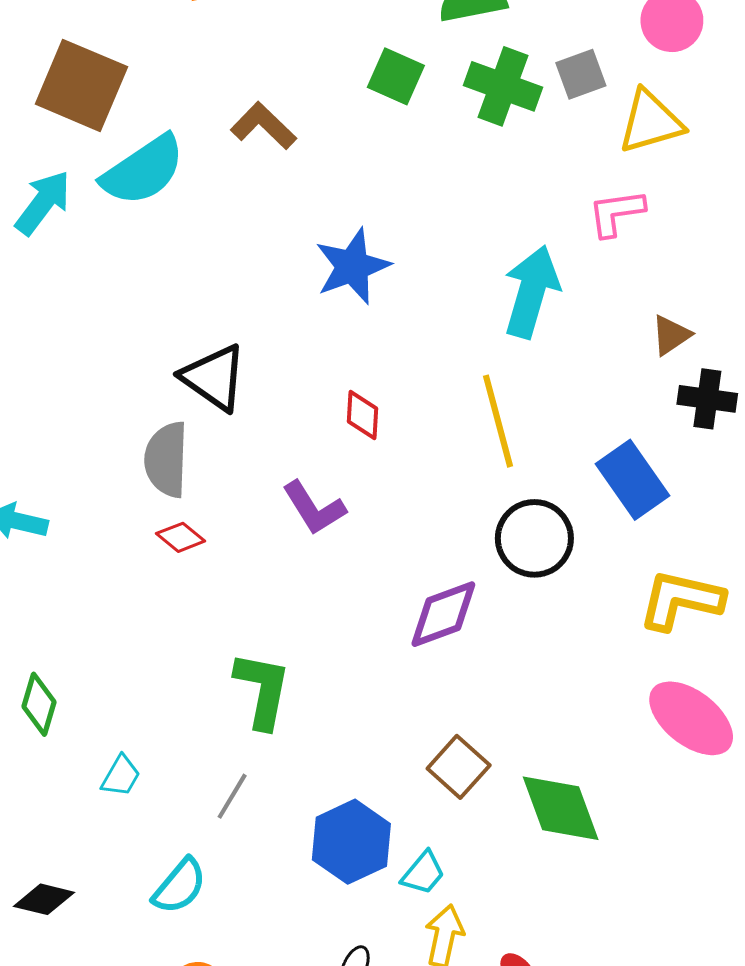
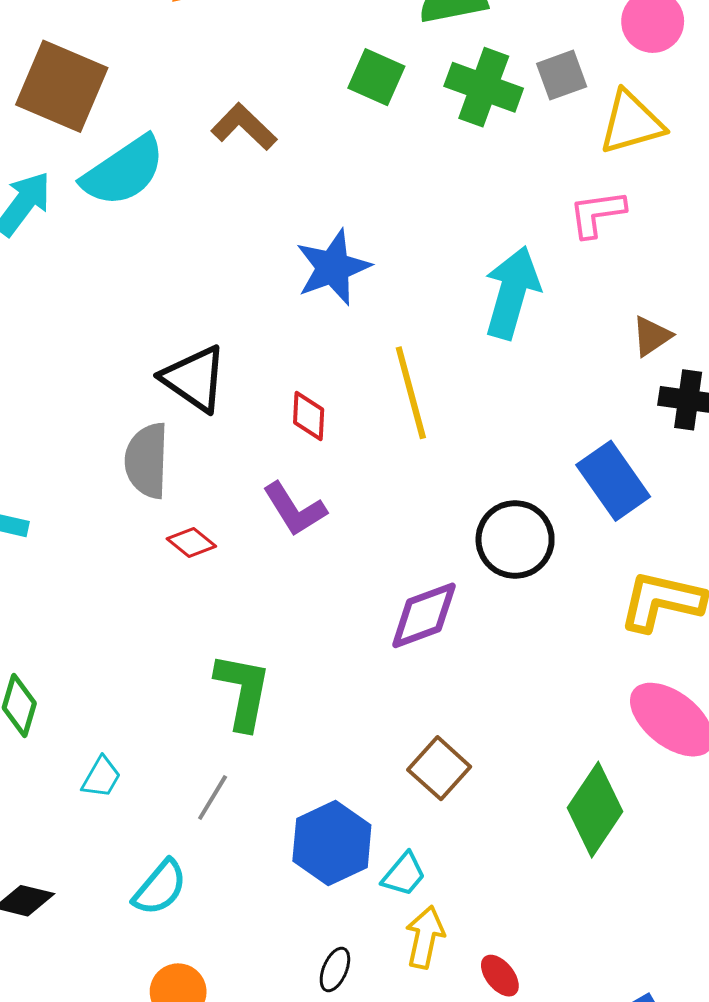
red diamond: (363, 415) -> (309, 416), moved
yellow line: (498, 421) -> (411, 393), moved
red diamond: (181, 537) -> (191, 543), moved
green diamond: (561, 808) -> (595, 810), moved, turned 54

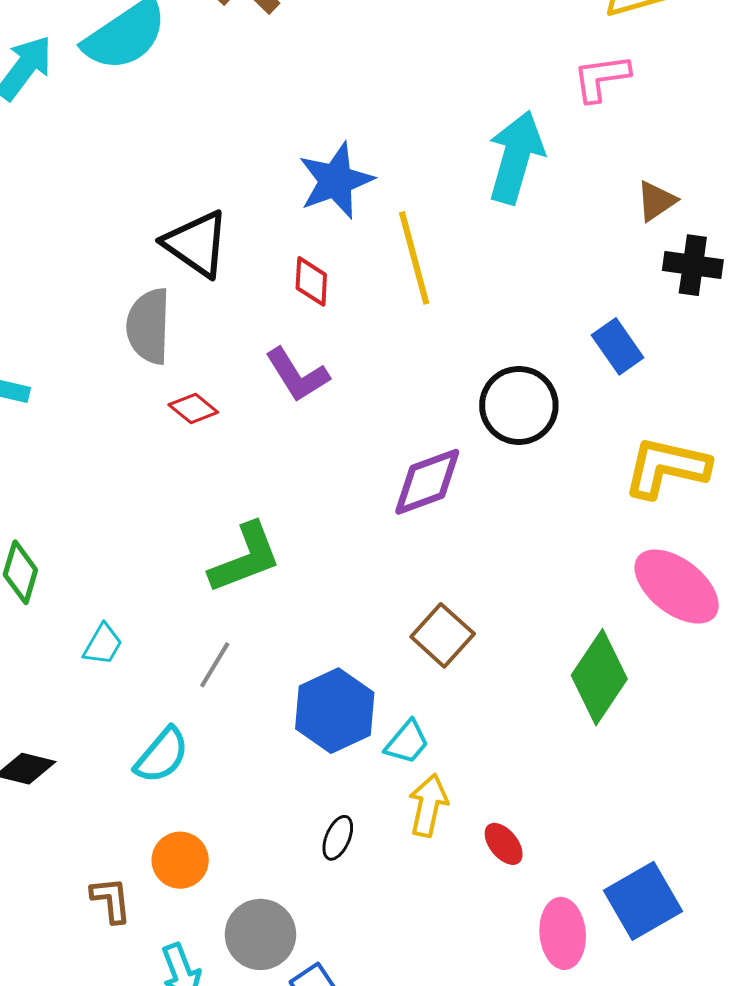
blue star: (333, 267) -> (336, 181), moved
blue rectangle: (613, 481) -> (618, 346), size x0.7
green L-shape: (243, 691) -> (245, 558), turned 58

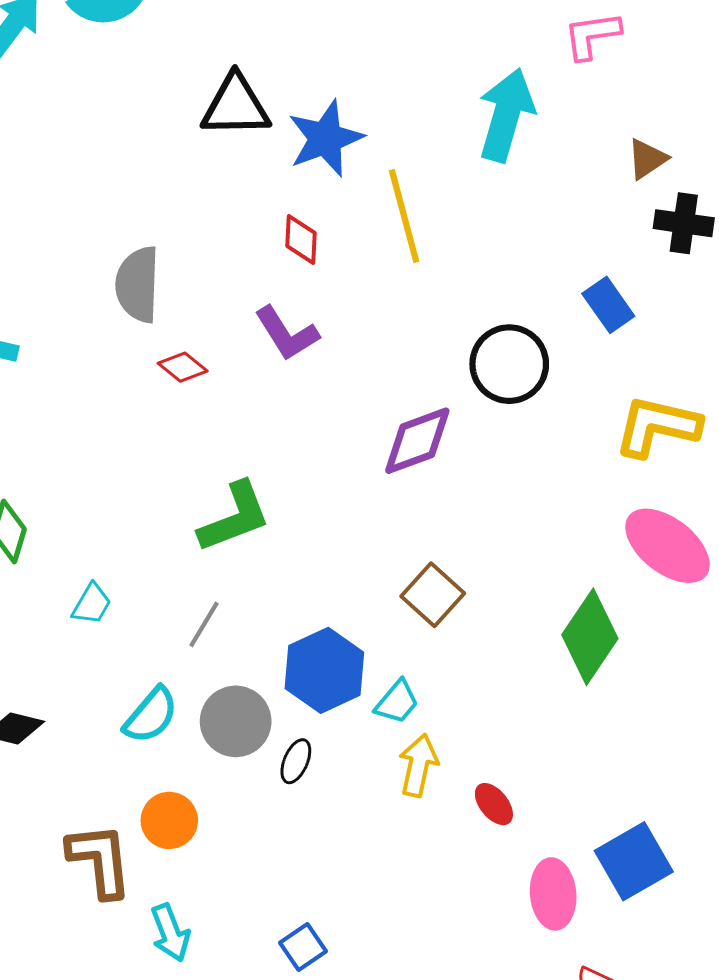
black triangle: (196, 244) -> (236, 106), moved, turned -36
black ellipse: (338, 838) -> (296, 761), moved
brown L-shape: (111, 900) -> (100, 860), size x1.6
gray circle: (260, 934) -> (236, 721), moved

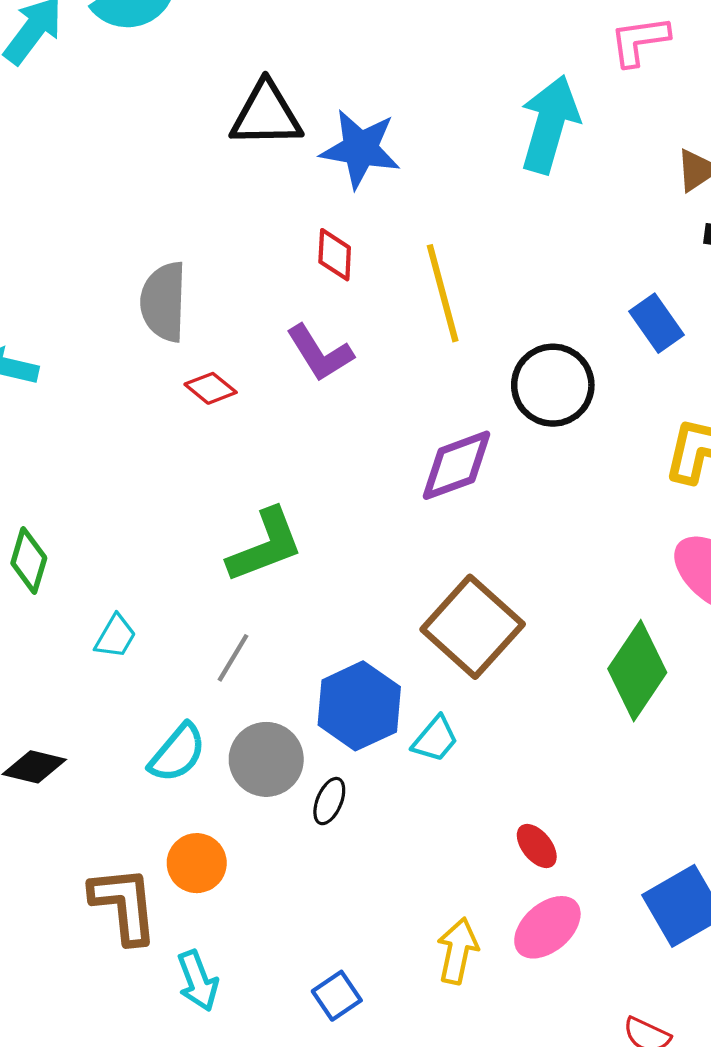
blue star: (325, 138) -> (360, 149), turned 30
yellow line: (404, 216) -> (443, 293), moved
brown square: (433, 595) -> (473, 627), size x1.5
yellow arrow: (418, 765) -> (458, 951), moved
pink ellipse: (553, 894) -> (547, 927), moved, turned 54

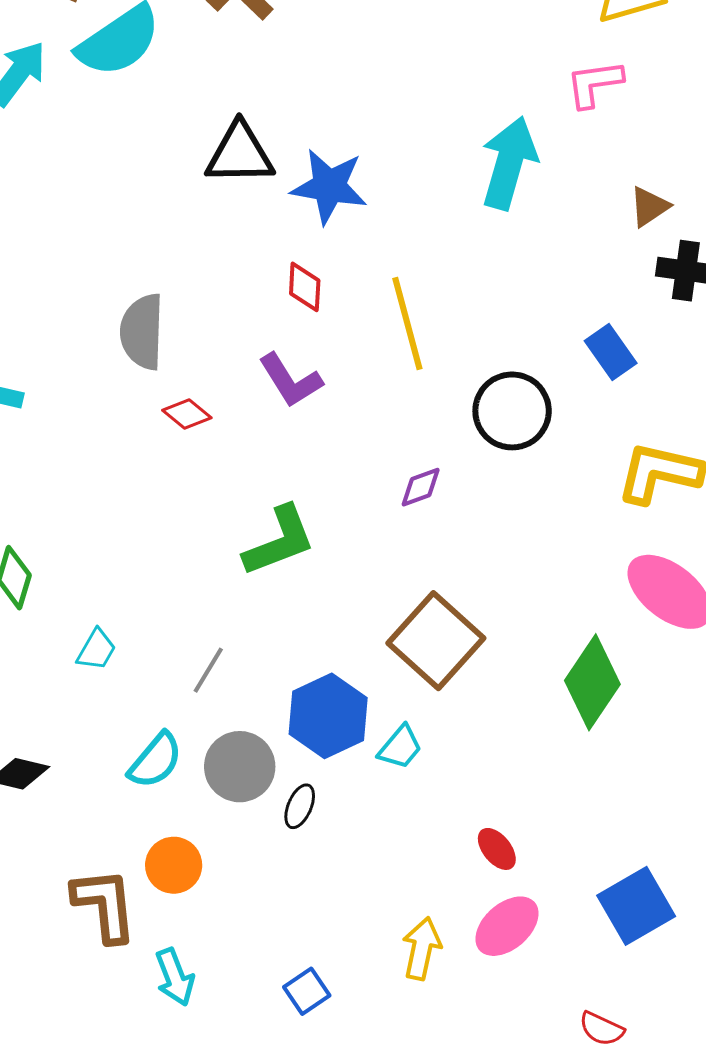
purple diamond: (457, 465) -> (421, 487), size x0.6
green L-shape: (265, 546) -> (279, 541), moved

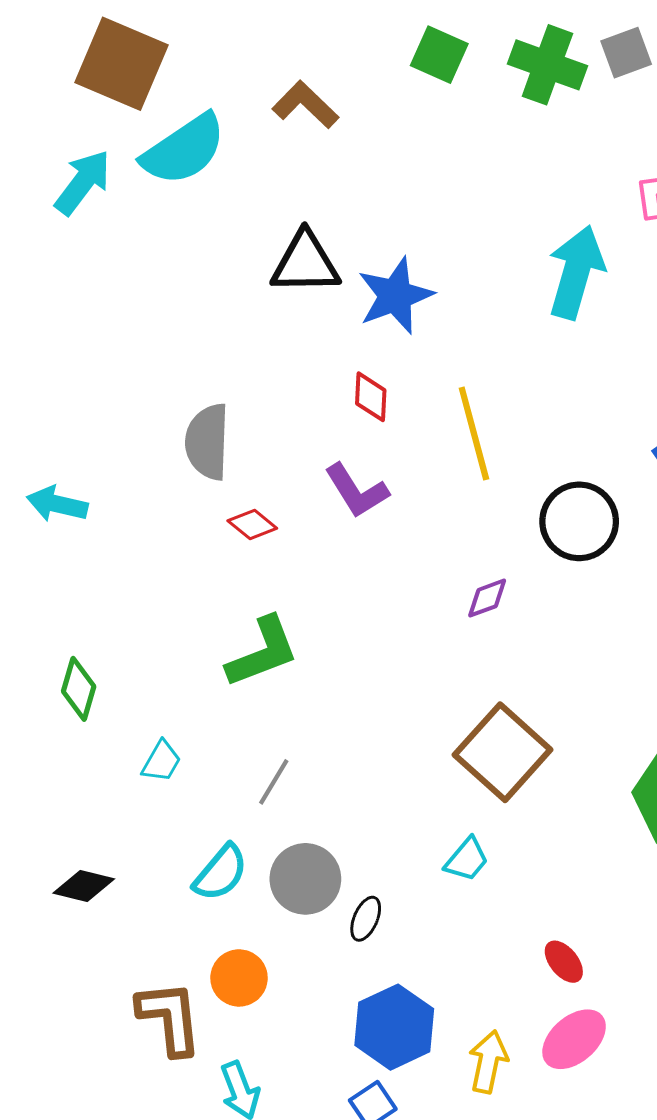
blue star: (329, 186) -> (395, 296), turned -30
green L-shape: (279, 541) -> (262, 652), moved
blue hexagon: (328, 716) -> (394, 1027), moved

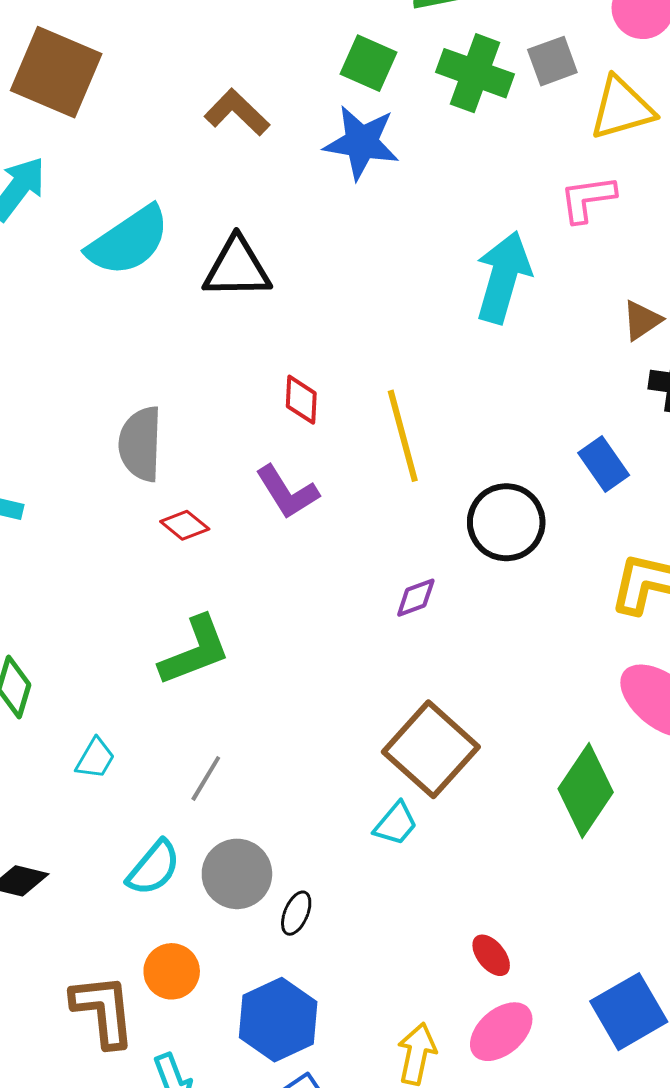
cyan semicircle: (184, 150) -> (128, 241), moved
blue star: (395, 296) -> (362, 142), moved, turned 30
cyan trapezoid: (467, 859) -> (396, 824), moved
blue hexagon: (394, 1027) -> (278, 1020), moved

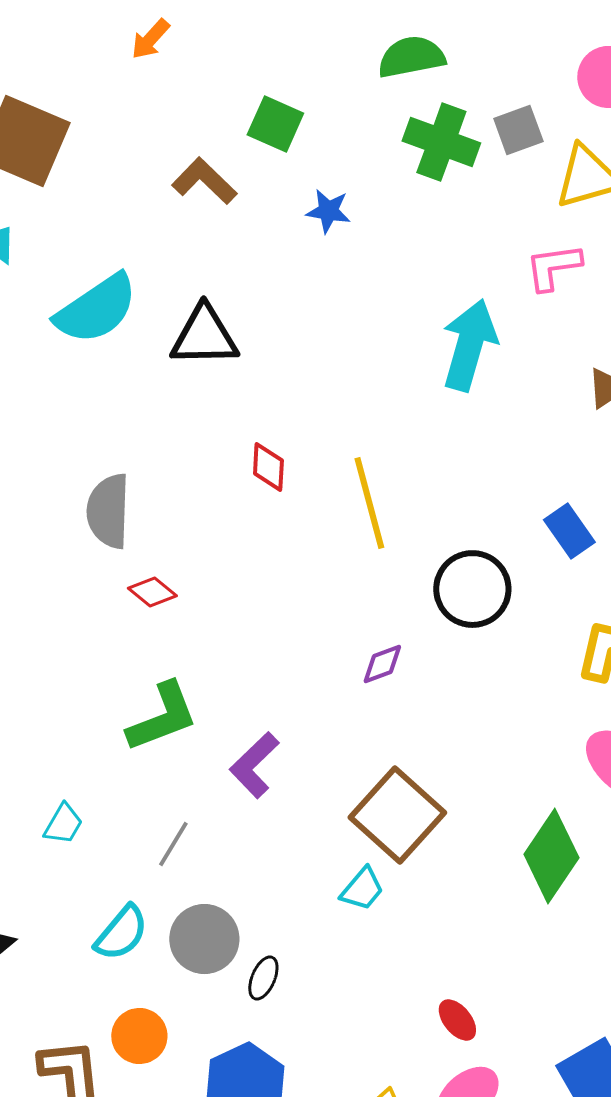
green square: (369, 63) -> (275, 124), moved
blue star: (362, 142) -> (328, 211), size x0.6
purple L-shape: (287, 492) -> (254, 765), moved, turned 78

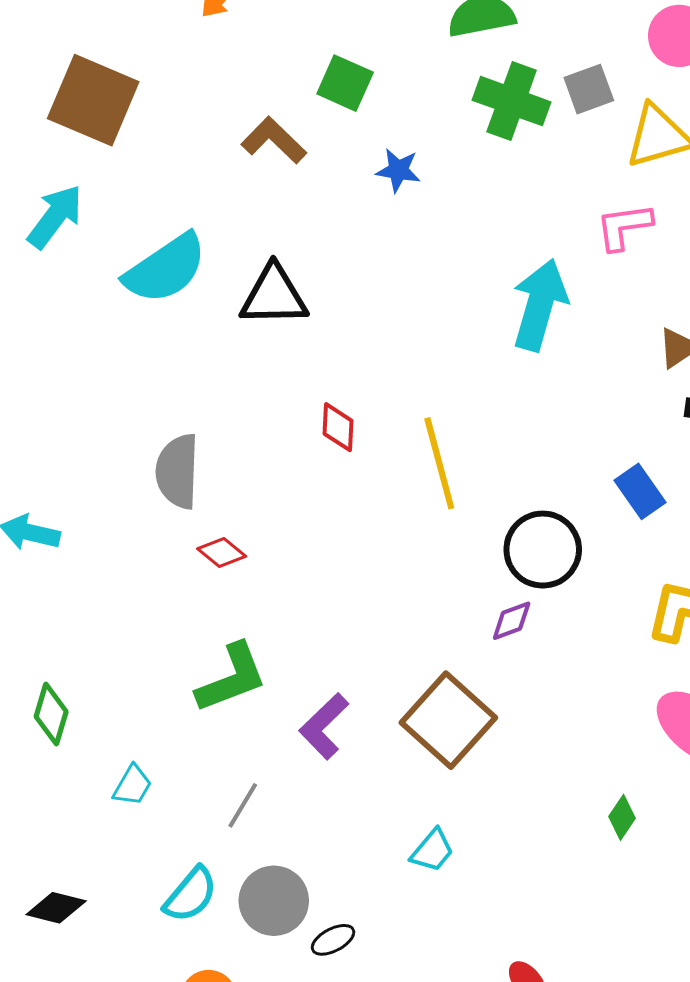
purple diamond: (382, 664) -> (512, 621), moved
brown square: (397, 815) -> (448, 720), moved
green diamond: (551, 856) -> (622, 817), size x0.5
black ellipse: (263, 978) -> (333, 940), turned 39

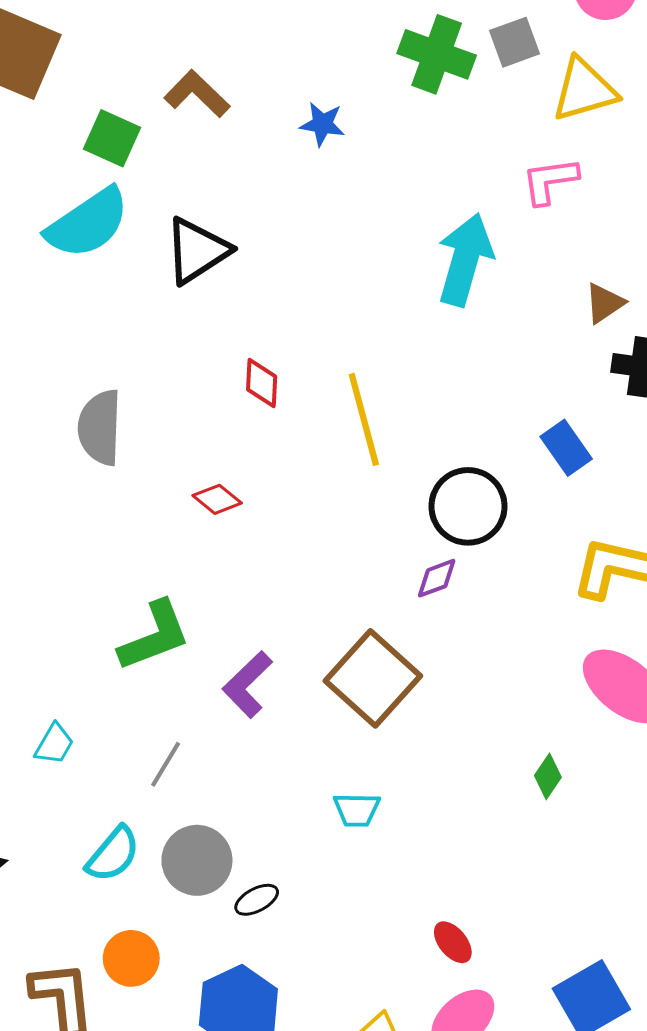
green square: (345, 83) -> (112, 138), moved
black triangle: (274, 296) -> (197, 251), turned -32
red diamond: (222, 553) -> (217, 499), moved
cyan trapezoid: (432, 851) -> (357, 810), turned 51

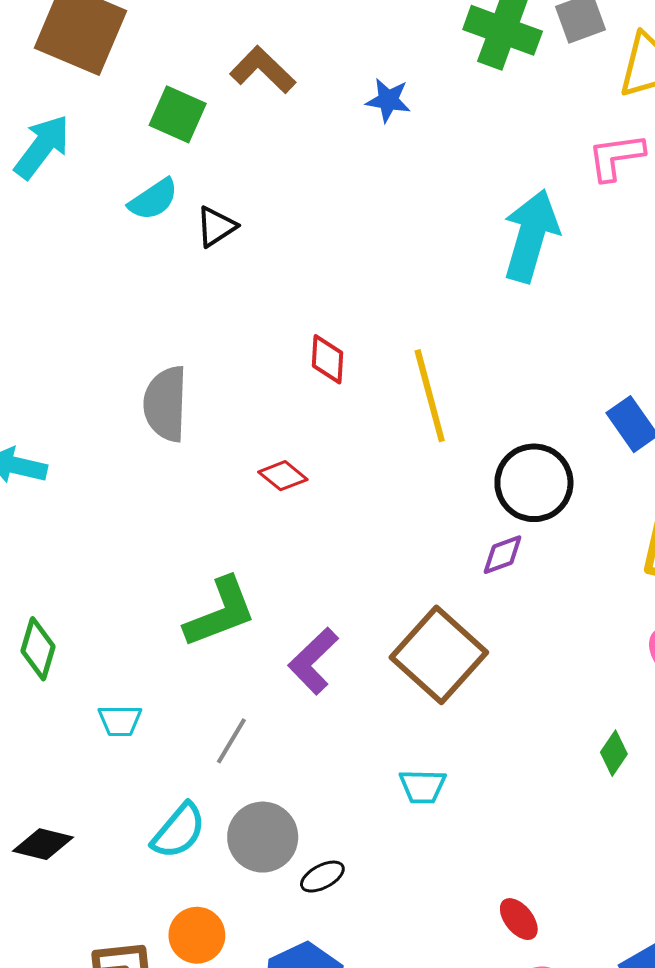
cyan semicircle: (88, 223) -> (153, 199), size x0.6
black triangle: (197, 251) -> (216, 227), moved, size x0.6
cyan trapezoid: (54, 744) -> (120, 721), turned 60

